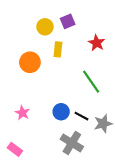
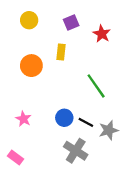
yellow circle: (45, 27) -> (29, 20), moved
red star: (97, 43) -> (102, 34), moved

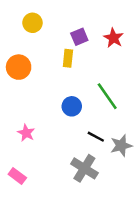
purple square: (71, 22) -> (79, 37), moved
orange circle: (31, 66) -> (19, 67), moved
blue circle: (64, 118) -> (72, 106), moved

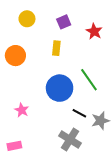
purple square: (79, 37) -> (64, 22), moved
blue circle: (72, 106) -> (60, 88), size x1.6
pink rectangle: (17, 176) -> (14, 146), turned -48

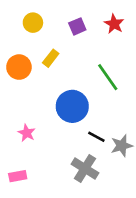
red star: (94, 31) -> (114, 24), moved
yellow rectangle: (56, 48) -> (51, 58), moved, turned 32
green line: (89, 80) -> (108, 77), moved

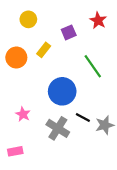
purple square: (77, 26) -> (69, 32), moved
gray cross: (85, 169) -> (58, 128), moved

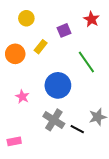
pink star: (23, 114) -> (22, 97), moved
black line: (83, 117) -> (77, 129), moved

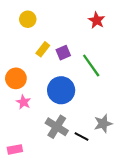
purple square: (64, 30) -> (63, 53), moved
orange circle: (15, 54) -> (16, 78), moved

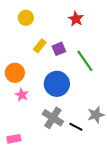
red star: (97, 20) -> (76, 19), moved

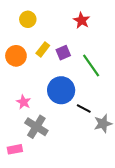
orange circle: (15, 73) -> (16, 56), moved
gray cross: (53, 118) -> (36, 127), moved
black line: (76, 127) -> (84, 108), moved

